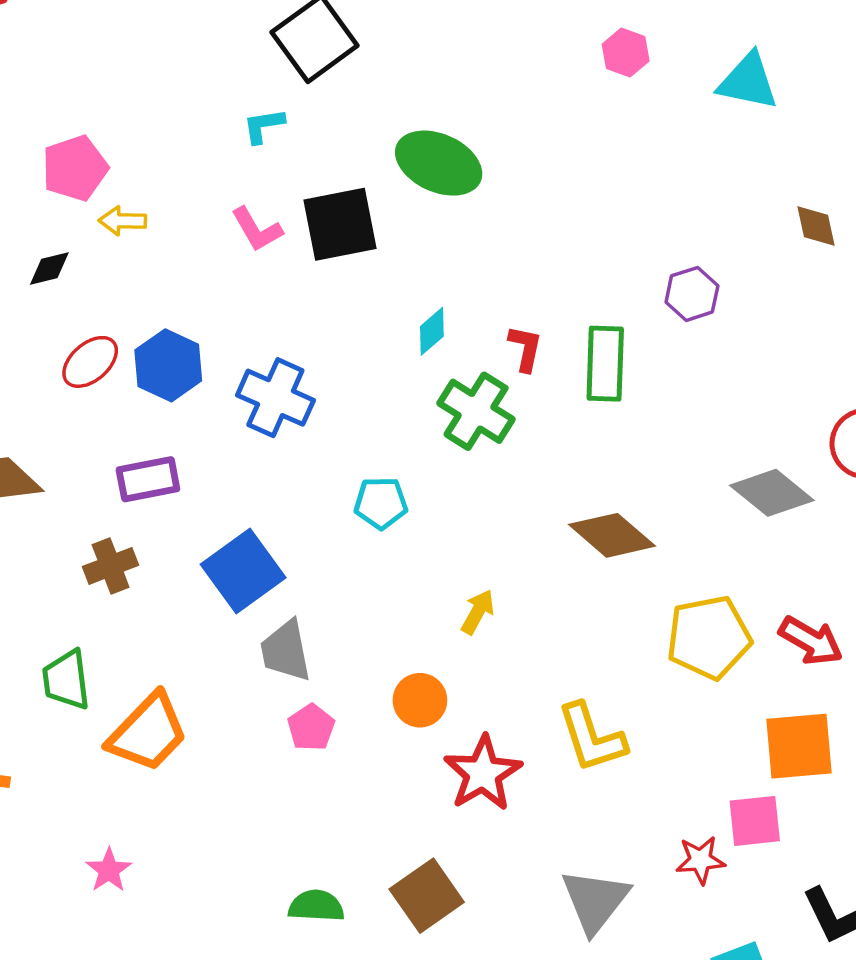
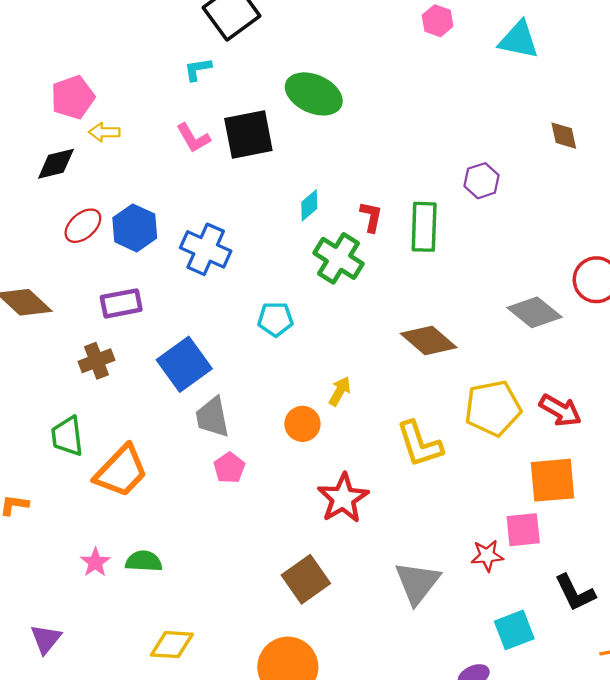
black diamond: (49, 268) -> (56, 164), size x1.4
orange circle: (420, 700) -> (302, 424), moved
yellow L-shape: (592, 738) -> (420, 444), moved
green semicircle: (316, 906) -> (144, 561), moved

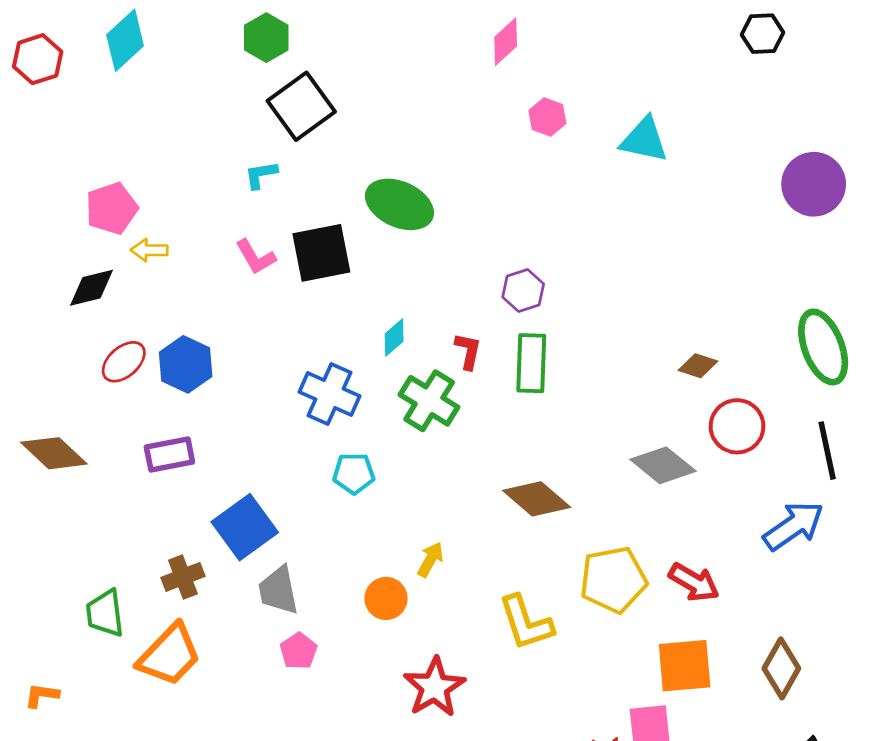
brown diamond: (564, 136) -> (698, 366), moved, turned -60
purple hexagon: (482, 181) -> (523, 290), moved
blue cross: (206, 249) -> (330, 394), moved
brown cross: (96, 361) -> (183, 577), moved

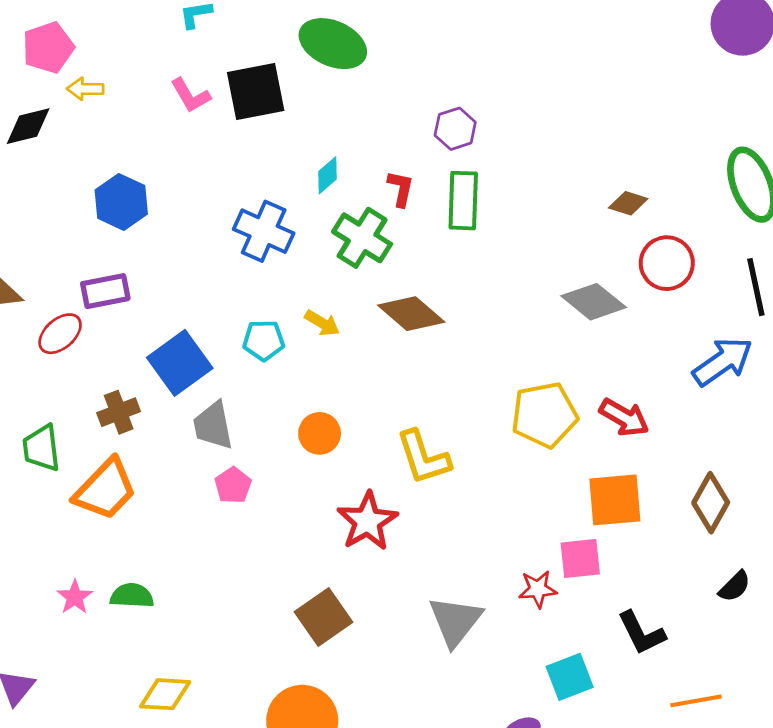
red ellipse: (124, 362) -> (60, 334), moved
cyan pentagon: (354, 473) -> (264, 340), moved
brown diamond: (537, 499) -> (411, 314), moved
yellow arrow: (430, 559) -> (322, 323), moved, turned 92
yellow L-shape: (526, 623) -> (423, 457), moved

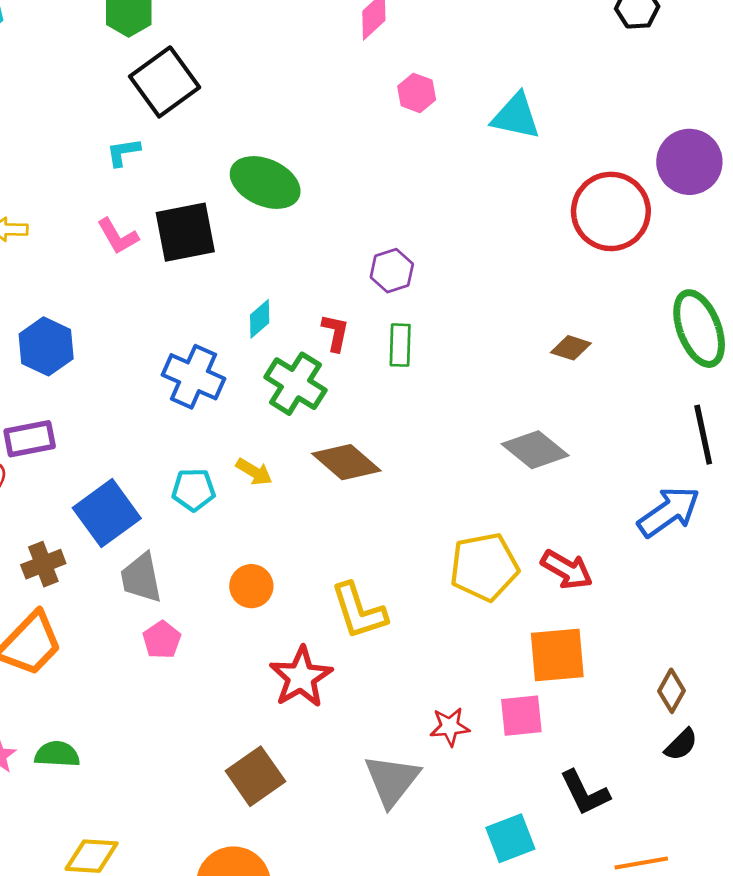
green rectangle: (463, 201) -> (400, 345), size x0.7
red circle: (667, 263) -> (611, 211), moved, size x1.4
brown diamond: (711, 503) -> (672, 691), moved, size x0.7
red star: (538, 589) -> (450, 727), moved

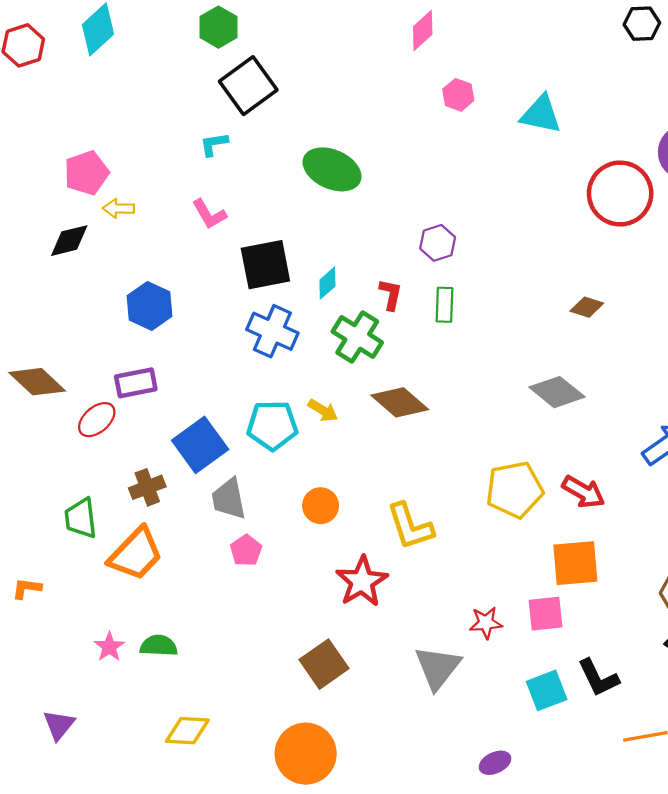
black square: (185, 232) -> (265, 265), moved
cyan pentagon: (193, 490) -> (272, 425), size x1.4
cyan square: (510, 838) -> (547, 690), moved

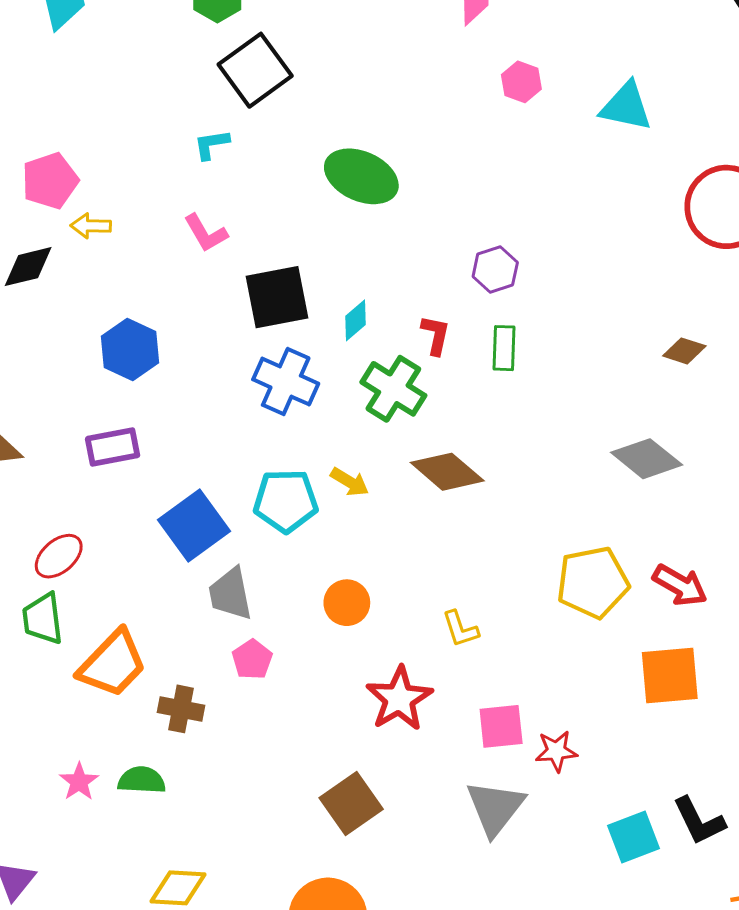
red ellipse: (97, 420) -> (59, 556), moved
brown cross: (147, 487) -> (181, 709), moved, turned 32
yellow L-shape: (410, 526) -> (460, 629), size x0.6
pink square: (546, 614) -> (501, 726), moved

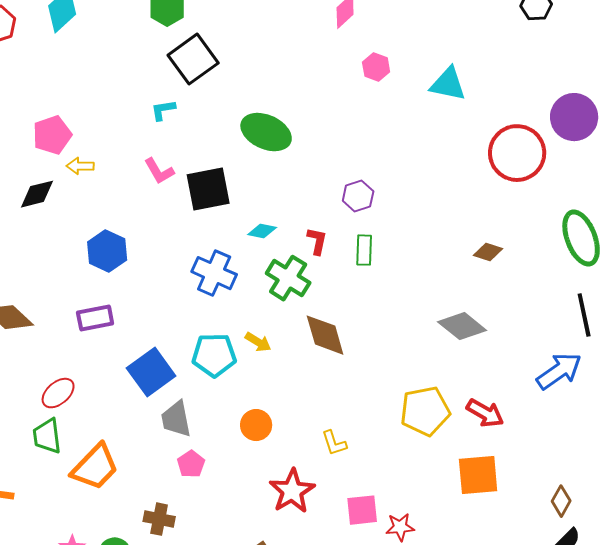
black square: (277, 297) -> (208, 189), moved
cyan diamond: (356, 320) -> (262, 231), turned 52
brown diamond: (447, 472) -> (325, 335), turned 33
brown cross: (181, 709) -> (159, 519), moved

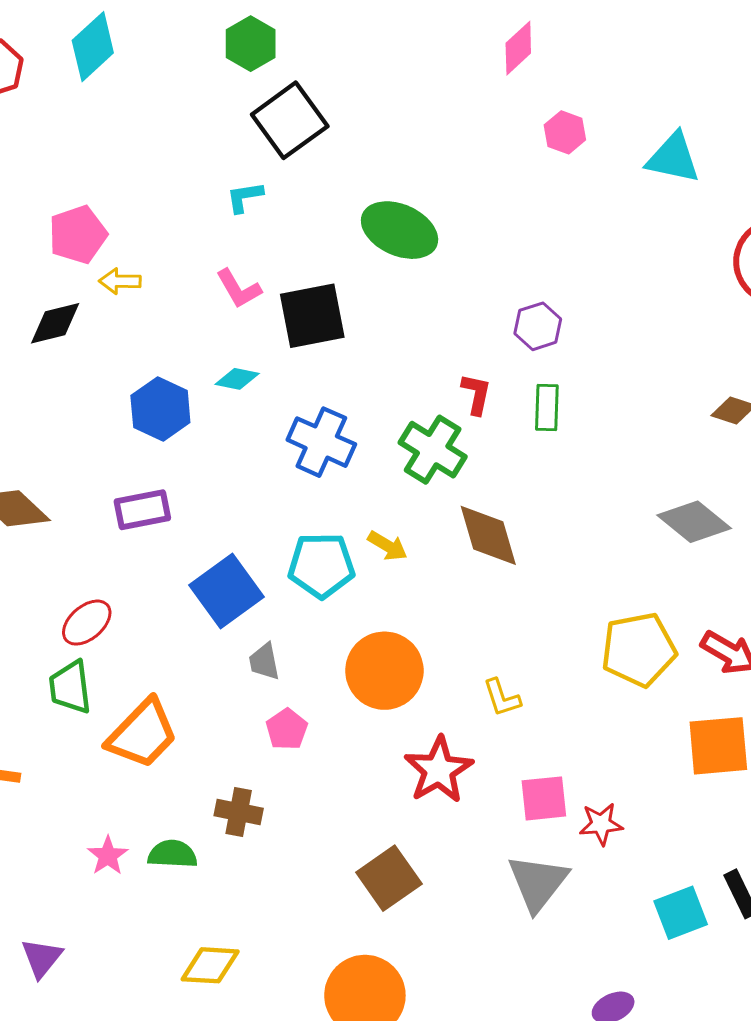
cyan diamond: (262, 231) -> (237, 379), moved
gray trapezoid: (176, 419) -> (264, 662), size x0.7
orange circle: (256, 425) -> (384, 671), size x1.6

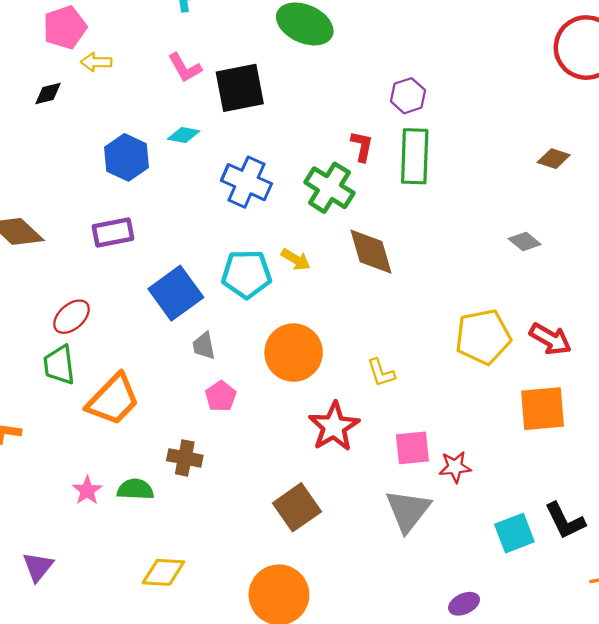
black diamond: (55, 323) -> (48, 93), size x0.7
green rectangle: (547, 407) -> (415, 156), size x1.6
gray diamond: (694, 522) -> (525, 242), size x0.6

